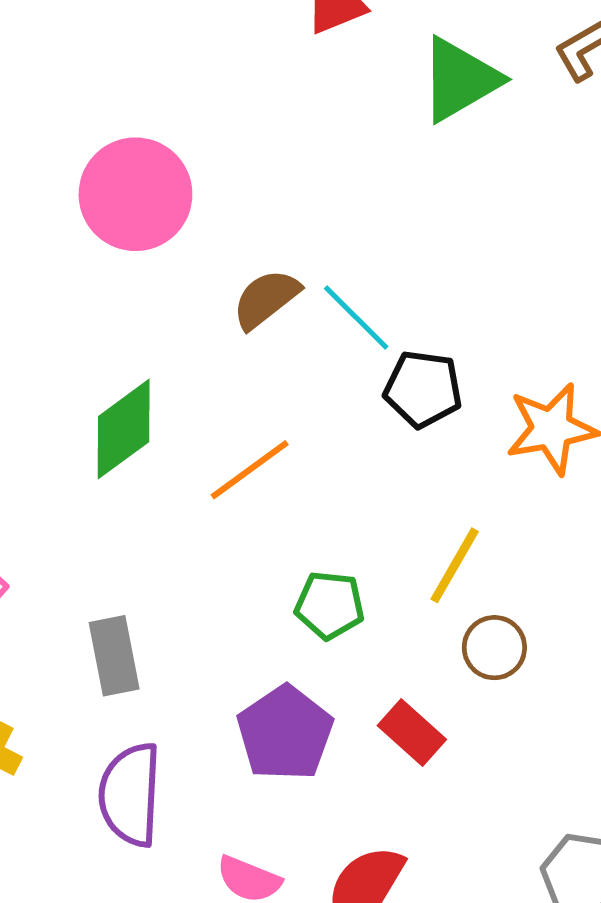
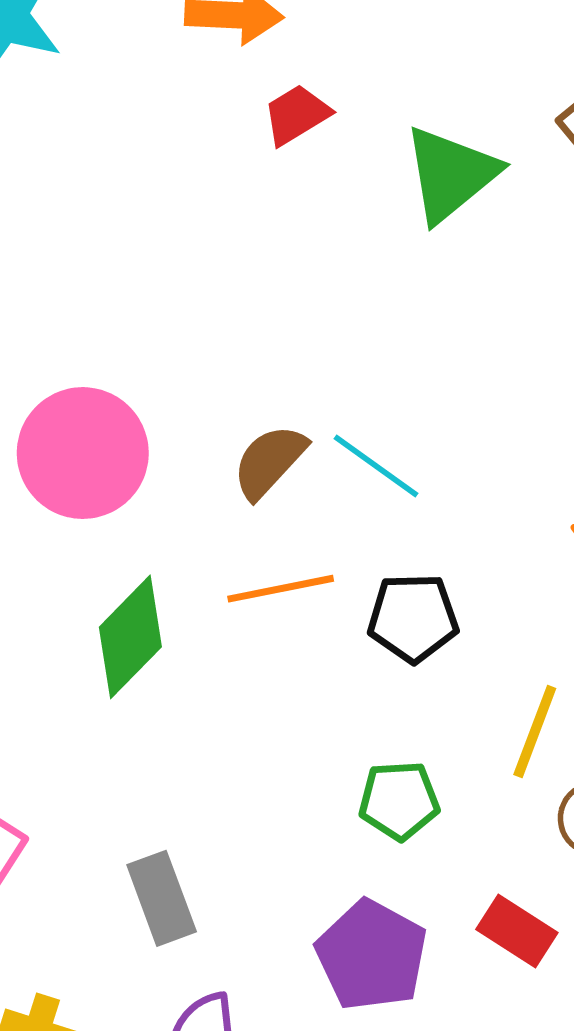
pink circle: (135, 194) -> (83, 453), moved
black pentagon: (423, 389) -> (413, 618), moved
orange line: (250, 470) -> (281, 589), moved, turned 34

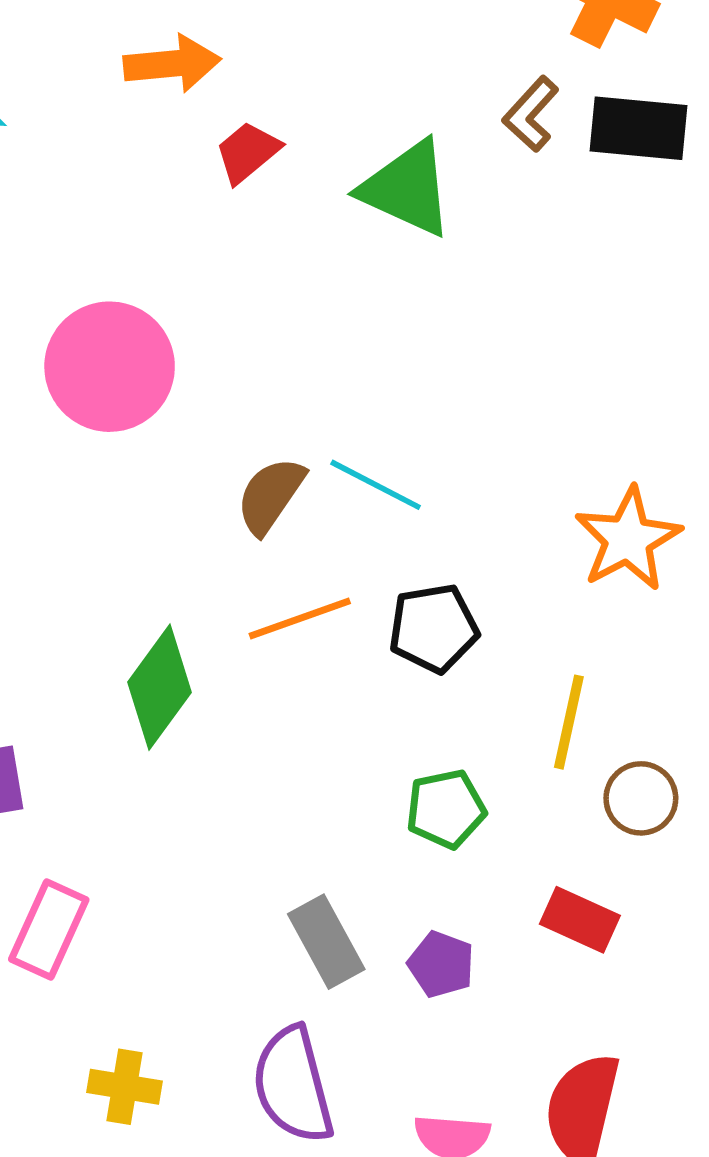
green triangle: (451, 174) -> (407, 188), turned -48
pink circle: (83, 453) -> (110, 367), moved
gray rectangle: (162, 898) -> (326, 942), moved
purple pentagon: (372, 955) -> (441, 964), size x0.6

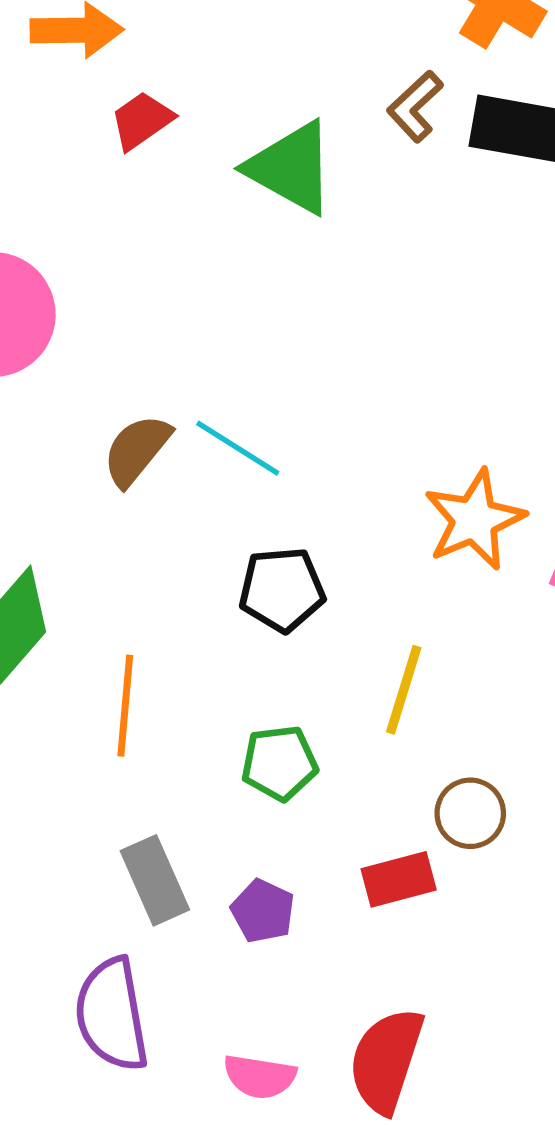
orange line: (300, 619) -> (125, 706), moved, turned -70
brown circle: (641, 798) -> (470, 813), moved
red rectangle: (580, 920) -> (399, 879), turned -44

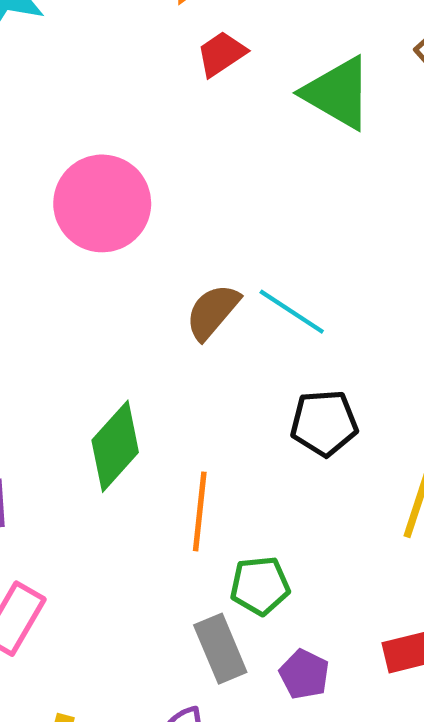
green pentagon: (279, 763) -> (260, 586), moved

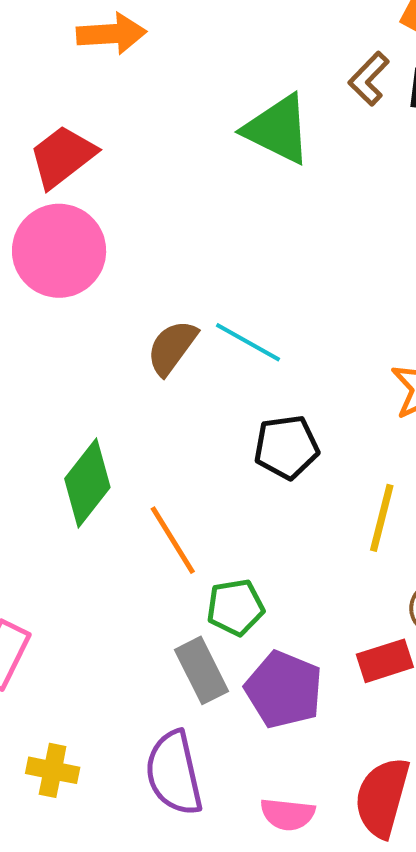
red trapezoid: (221, 54) -> (62, 156), moved, size x1.4
orange line: (200, 511) -> (173, 540), turned -34
purple pentagon: (304, 674) -> (284, 690), size x1.6

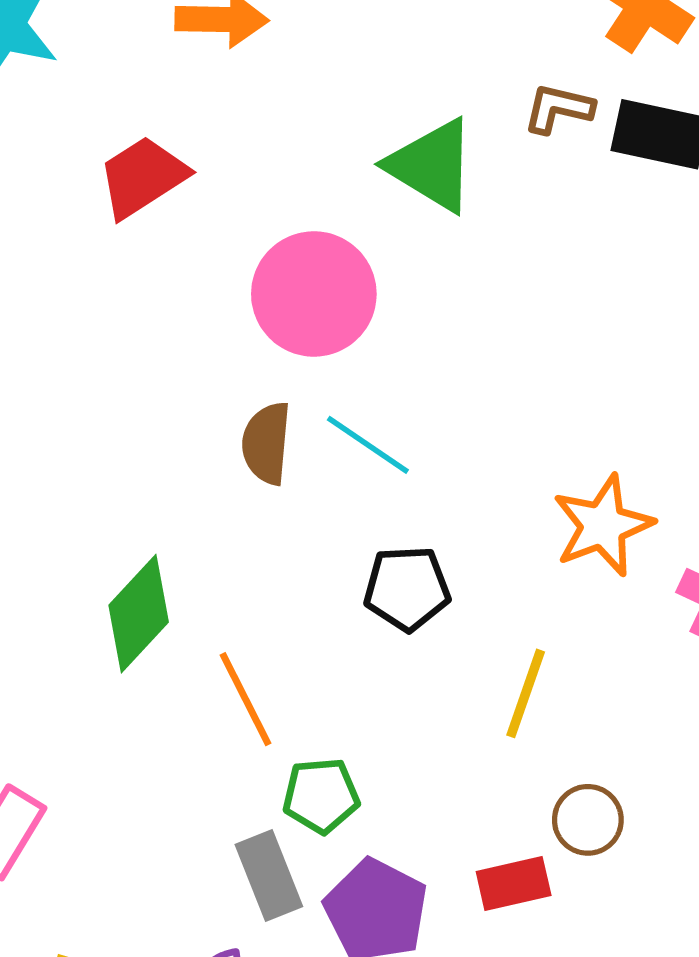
brown L-shape: (369, 79) -> (558, 108), turned 54
pink circle: (59, 251) -> (314, 294), moved
brown semicircle: (172, 347) -> (266, 443), turned -36

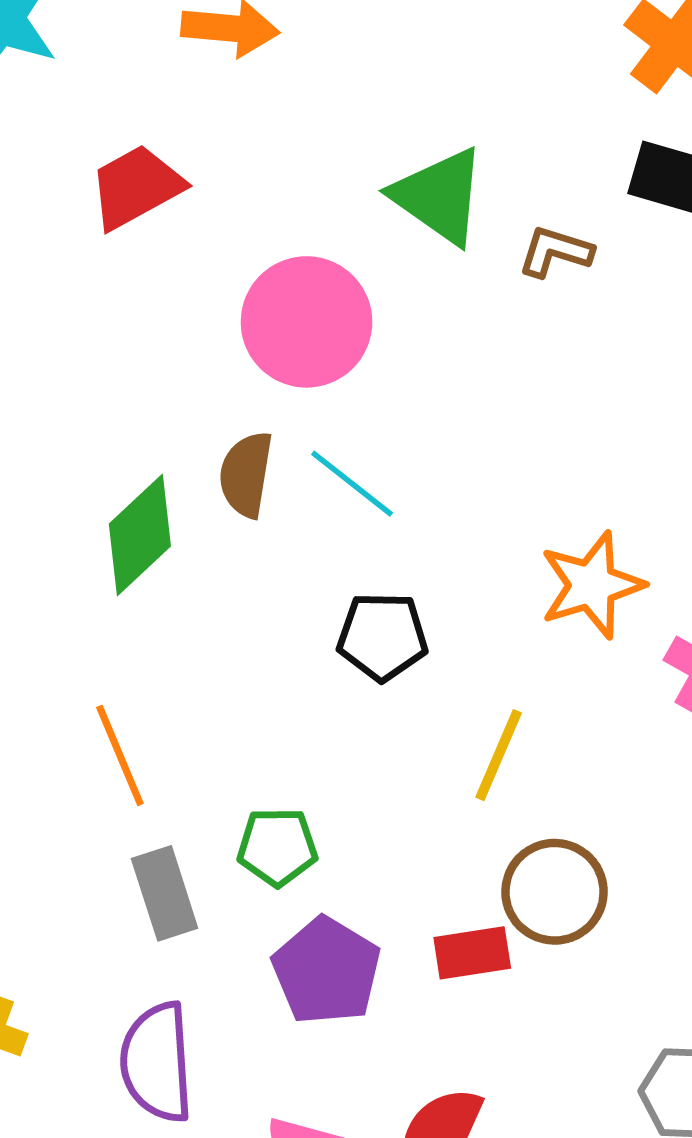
brown L-shape: (558, 108) -> (555, 252), moved
green diamond: (139, 614) -> (140, 535), moved
orange line: (246, 699) -> (120, 755), moved
brown circle: (588, 820) -> (555, 892), size x1.4
gray rectangle: (269, 876) -> (165, 893), moved

